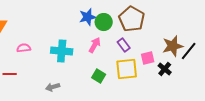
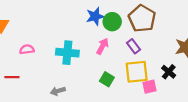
pink square: (148, 58) -> (149, 87), moved
black cross: (165, 69) -> (169, 72), moved

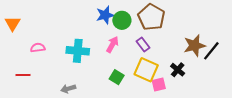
yellow square: (137, 72) -> (146, 70), turned 30

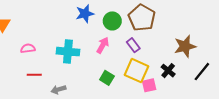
blue star: (105, 15) -> (85, 14), moved
black line: (211, 51) -> (202, 72), moved
red line: (23, 75) -> (34, 75), moved

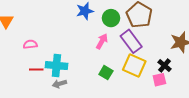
purple rectangle: (133, 45) -> (131, 41), size x1.6
cyan cross: (68, 52) -> (56, 66), moved
pink square: (149, 85) -> (159, 80), moved

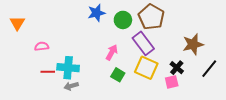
pink arrow: (102, 41) -> (112, 52), moved

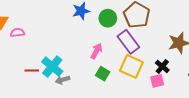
pink semicircle: (42, 46) -> (17, 33), moved
cyan cross: (68, 68) -> (52, 66), turned 35
gray arrow: (71, 86) -> (63, 80), moved

